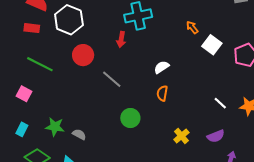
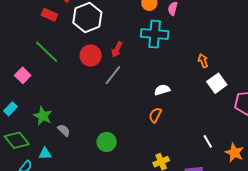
red arrow: (121, 40) -> (117, 49), moved
gray line: (112, 79) -> (113, 75), moved, turned 70
green circle: (130, 118) -> (107, 142), moved

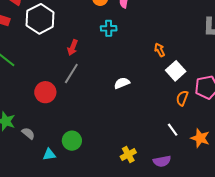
cyan cross: (155, 34) -> (109, 28), size x0.6
red circle: (91, 55) -> (45, 92), moved
orange semicircle: (155, 115) -> (182, 98), moved
cyan triangle: (45, 154) -> (49, 154), moved

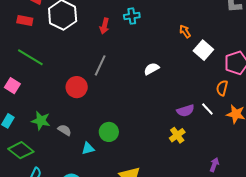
red arrow: (73, 48) -> (104, 26), moved
orange semicircle: (182, 98) -> (222, 88), moved
yellow cross: (128, 154) -> (177, 135), moved
purple semicircle: (162, 161) -> (186, 111), moved

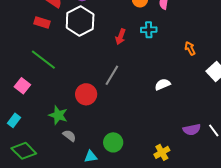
orange arrow: (185, 31) -> (190, 48), moved
green star: (41, 121) -> (58, 115), moved
yellow cross: (177, 135) -> (162, 152), moved

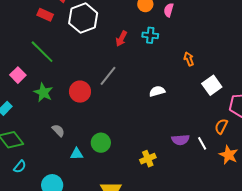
green star: (58, 115) -> (43, 92), moved

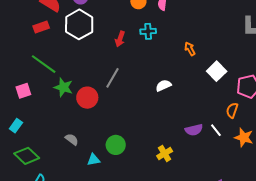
red rectangle: (45, 15) -> (41, 27), turned -35
pink square: (18, 75) -> (23, 91), turned 35
green star: (43, 92) -> (63, 87), moved

